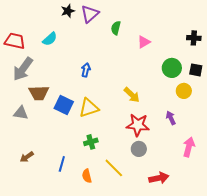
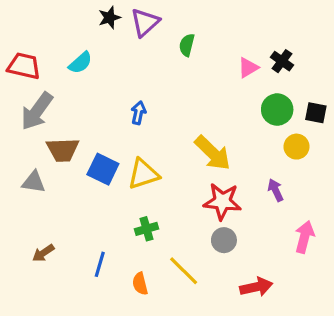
black cross: (194, 38) -> (282, 61), moved, turned 32
pink triangle: (144, 42) -> (248, 68), moved
yellow arrow: (132, 95) -> (213, 153), size x1.4

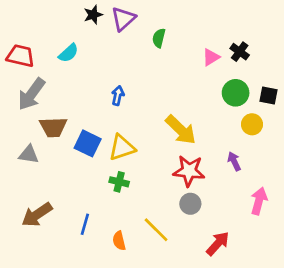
green cross: (147, 229) -> (119, 182), moved, turned 30
brown arrow: (43, 253) -> (37, 215), size x1.6
red arrow: (256, 287) -> (218, 243), turned -36

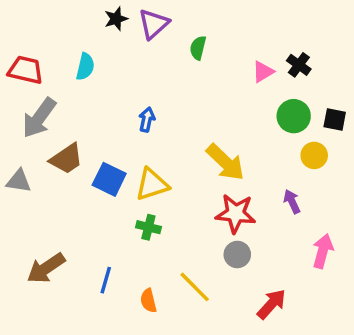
cyan semicircle: (68, 53) -> (85, 67), turned -35
brown trapezoid: (53, 127) -> (66, 159), turned -32
gray triangle: (29, 154) -> (19, 181), moved

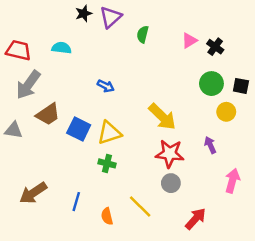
cyan semicircle: (85, 67) -> (61, 48), turned -96
pink triangle: (263, 72) -> (189, 40), moved
blue arrow: (147, 120) -> (106, 86), turned 105

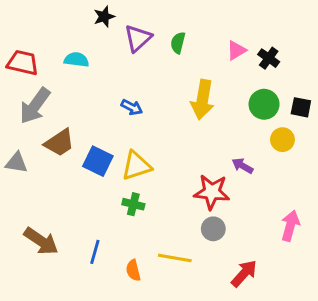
purple triangle: (111, 17) -> (138, 38), moved
yellow arrow: (162, 117) -> (203, 100), moved, turned 56
purple arrow: (210, 145) -> (243, 166), moved, turned -35
brown arrow: (33, 193) -> (41, 241), turned -112
yellow line: (140, 206) -> (175, 258), turned -35

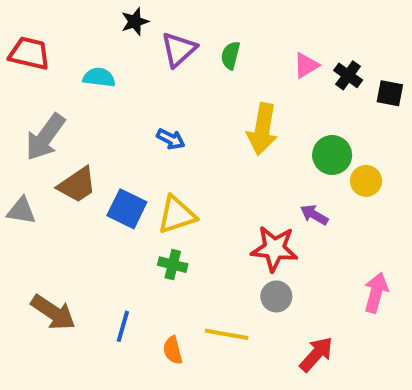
red trapezoid: (23, 63) -> (29, 53), moved
green circle: (264, 104) -> (332, 155), moved
black square: (301, 107) -> (390, 93), moved

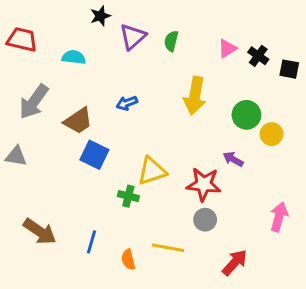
blue arrow: (171, 139) -> (127, 103), turned 132
brown trapezoid: (77, 185) -> (78, 121), moved
yellow triangle: (177, 215) -> (152, 171), moved

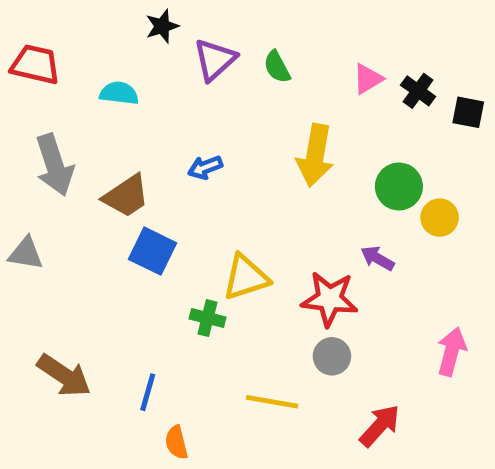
green semicircle: (171, 41) -> (277, 67), turned -42
gray arrow: (34, 102) -> (54, 165), turned -54
orange semicircle: (128, 260) -> (176, 442), moved

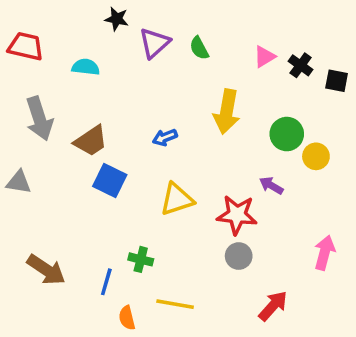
black star: (162, 26) -> (117, 19), turned 30
blue arrow: (205, 167) -> (165, 137), moved
green cross: (208, 318) -> (141, 259), moved
yellow line: (272, 402) -> (175, 304), moved

